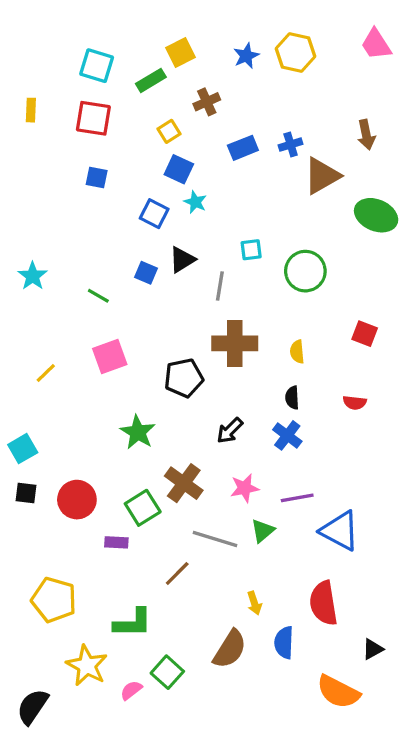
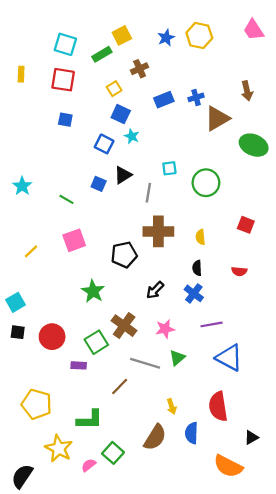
purple line: (297, 498) -> (212, 324), moved

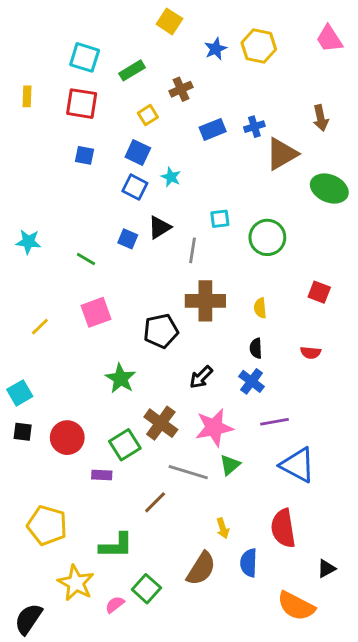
yellow square: (122, 35) -> (169, 21), moved, turned -30
blue square: (121, 114) -> (138, 152), moved
cyan star: (22, 186) -> (28, 242), turned -30
pink star: (165, 329) -> (214, 427), size x1.5

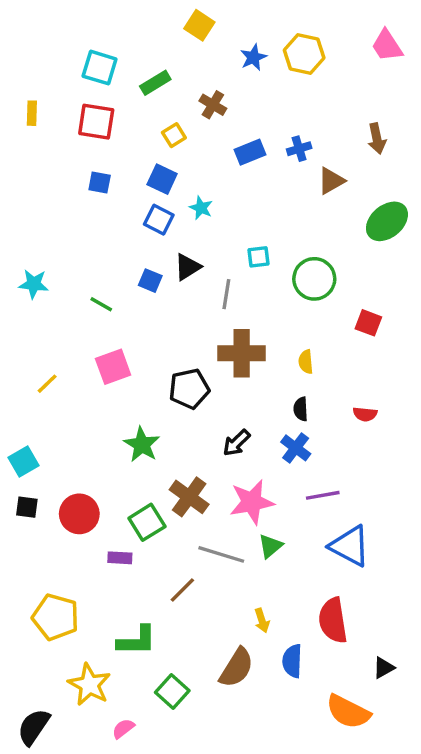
brown cross: (181, 89) -> (213, 105), turned -35
brown triangle: (282, 154) -> (331, 181), size x0.7
green ellipse: (329, 188) -> (387, 221), turned -63
red square: (319, 292) -> (368, 323), moved
pink semicircle: (115, 605) -> (123, 729), moved

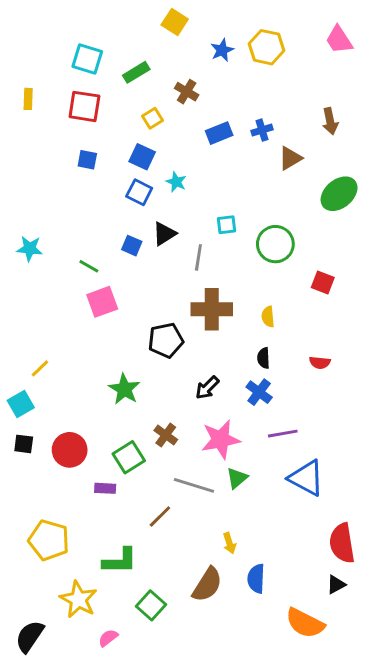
pink square: (113, 367) -> (102, 302), moved
yellow line: (47, 384) -> (40, 368), moved
brown cross: (189, 497) -> (166, 435), size x0.7
red semicircle: (333, 620) -> (342, 543), moved

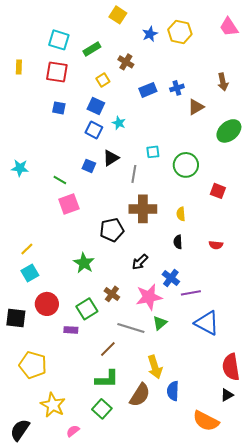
blue cross: (259, 392) -> (171, 278), moved
cyan square: (21, 404) -> (30, 273), moved
black square: (24, 444) -> (16, 318), moved, size x1.5
yellow arrow: (229, 543) -> (155, 367), size x1.6
green L-shape: (120, 561) -> (107, 379), moved

